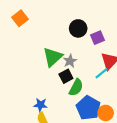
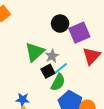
purple square: (97, 38) -> (79, 33), size x1.5
cyan line: (102, 73) -> (61, 68), moved

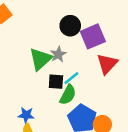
gray star: (52, 56) -> (58, 54), moved
black square: (48, 71) -> (56, 82), turned 32

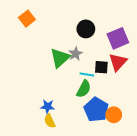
purple square: (93, 36) -> (118, 38), moved
cyan line: (71, 78) -> (87, 74), turned 48
black square: (56, 82) -> (101, 67), moved

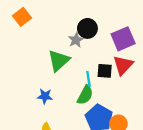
gray star: (75, 54) -> (76, 40), moved
cyan line: (87, 74) -> (89, 79), turned 72
blue star: (48, 106) -> (45, 96), moved

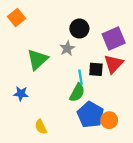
gray star: (76, 40) -> (67, 48), moved
green triangle: (59, 61) -> (37, 59), moved
blue star: (45, 96) -> (21, 94), moved

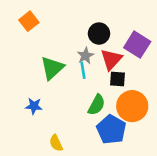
purple square: (114, 38) -> (137, 45), turned -35
red triangle: (114, 64) -> (111, 59), moved
cyan line: (80, 77) -> (83, 70), moved
orange circle: (109, 120) -> (132, 106), moved, size x1.6

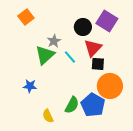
purple square: (137, 45) -> (107, 21), moved
gray star: (85, 56) -> (54, 41), moved
cyan line: (83, 70) -> (70, 57), turned -32
green semicircle: (97, 105) -> (72, 105), moved

